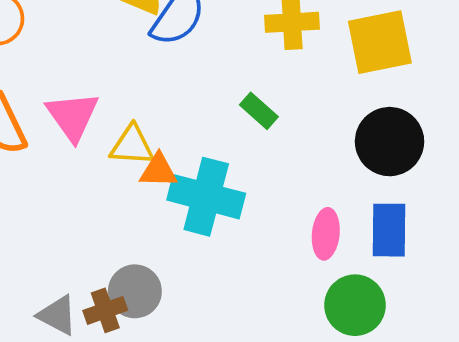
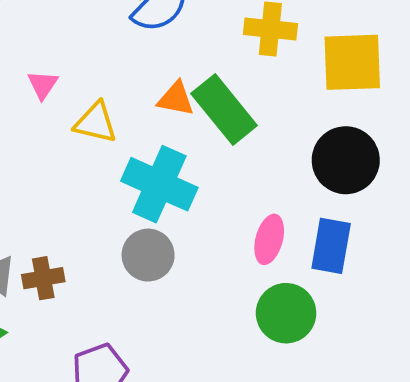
green rectangle: (259, 111) -> (224, 109), size x1.8
pink triangle: (73, 116) -> (43, 85), size x0.6
orange triangle: (158, 171) -> (176, 99), moved
gray circle: (135, 291) -> (148, 255), moved

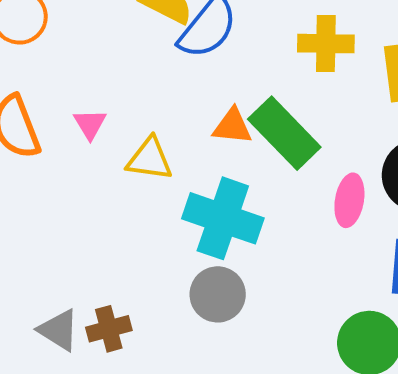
pink ellipse: (269, 239) -> (349, 200), moved

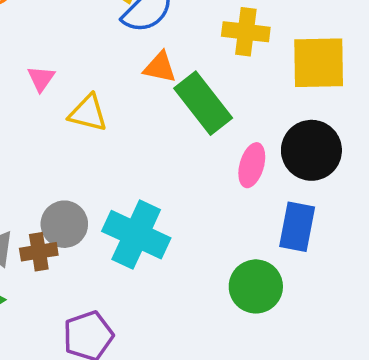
orange triangle: (232, 126) -> (160, 67), moved
cyan cross: (223, 218) -> (136, 235), moved
gray circle: (218, 294) -> (64, 224), moved

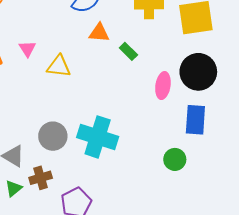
green rectangle: (203, 103) -> (128, 51), size x0.5
brown cross: (39, 252) -> (41, 178), moved
green circle: (256, 286) -> (175, 159), size x0.7

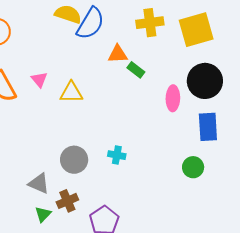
orange triangle: (99, 33) -> (118, 54), moved
cyan cross: (98, 137) -> (117, 155), size x0.5

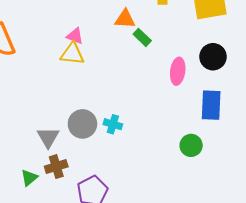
pink triangle: (39, 80) -> (75, 36), moved, turned -36
black circle: (205, 81) -> (213, 57), size x0.7
gray circle: (74, 160) -> (82, 124), moved
gray triangle: (39, 183) -> (48, 137), moved, turned 30

